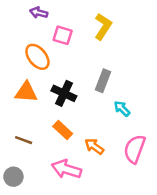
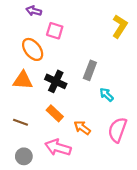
yellow L-shape: (103, 26) -> (120, 26), moved
gray circle: (13, 177) -> (24, 156), moved

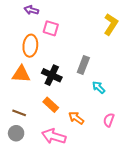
orange ellipse: (33, 49) -> (30, 46), turned 45
pink semicircle: (117, 130) -> (109, 120), size x0.6
gray circle: (24, 156) -> (16, 133), moved

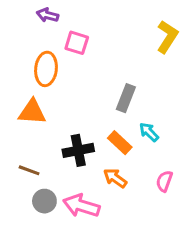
black cross: (52, 75) -> (78, 150), moved, turned -36
orange rectangle: (51, 105) -> (120, 143), moved
gray circle: (16, 133) -> (44, 201), moved

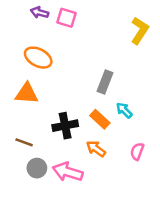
pink square: (77, 43) -> (66, 18), moved
orange ellipse: (46, 69) -> (38, 58), turned -68

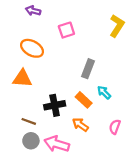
pink square: (66, 18) -> (66, 30), moved, turned -35
brown line: (24, 142) -> (29, 121), moved

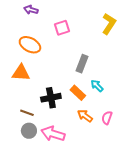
orange arrow: (80, 125) -> (85, 116), moved

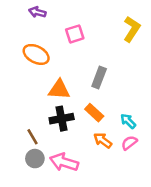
orange triangle: (21, 73) -> (59, 90), moved
cyan arrow: (97, 86) -> (128, 121), moved
brown line: (27, 113) -> (32, 137), turned 40
pink semicircle: (107, 118) -> (129, 143), turned 32

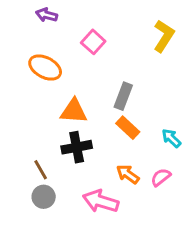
pink square: (75, 34) -> (93, 42), turned -30
orange rectangle: (94, 113) -> (128, 128), moved
cyan arrow: (128, 121) -> (171, 138), moved
pink arrow: (64, 162) -> (101, 201), moved

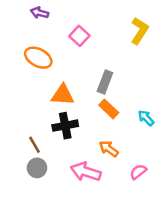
pink semicircle: (161, 177) -> (138, 172), moved

